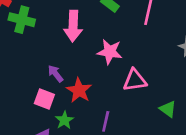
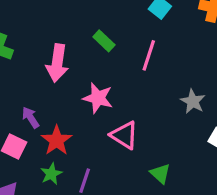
pink triangle: (135, 80) -> (124, 135), turned 35
green star: (64, 120) -> (51, 174), moved

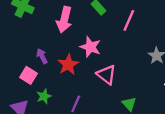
red star: (57, 140) -> (68, 64), moved
green star: (51, 174) -> (44, 96), moved

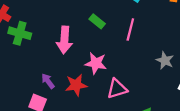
red star: (68, 64) -> (76, 85), turned 30
pink triangle: (106, 75) -> (117, 89), turned -45

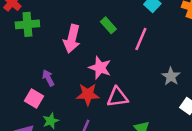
green cross: (20, 33) -> (27, 24), turned -30
red star: (76, 85) -> (88, 94), moved

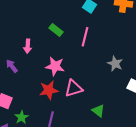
pink arrow: (72, 39) -> (28, 46), size x0.6
purple arrow: (48, 78) -> (12, 66), moved

